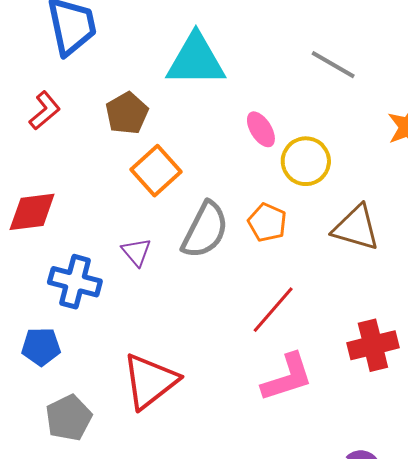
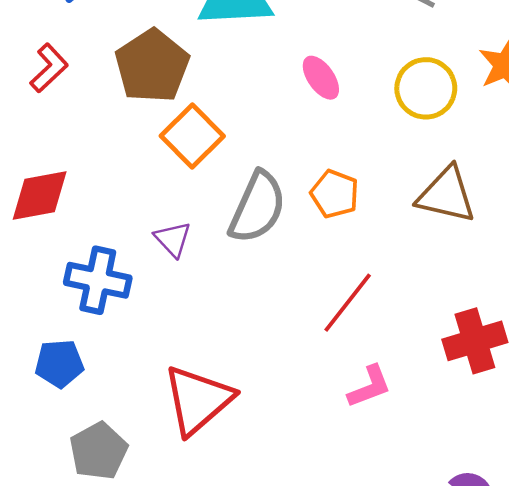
brown pentagon: (127, 113) -> (152, 66), size x1.4
yellow circle: (306, 161) -> (426, 88), moved
pink L-shape: (287, 377) -> (369, 387), size x0.7

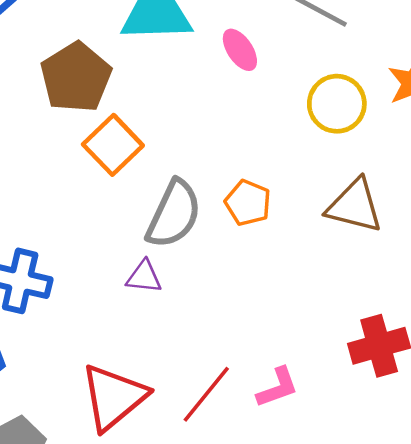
pink ellipse: (321, 78) -> (240, 50), moved
purple triangle: (173, 239) -> (144, 277), moved, turned -42
red line: (348, 303) -> (206, 394), moved

